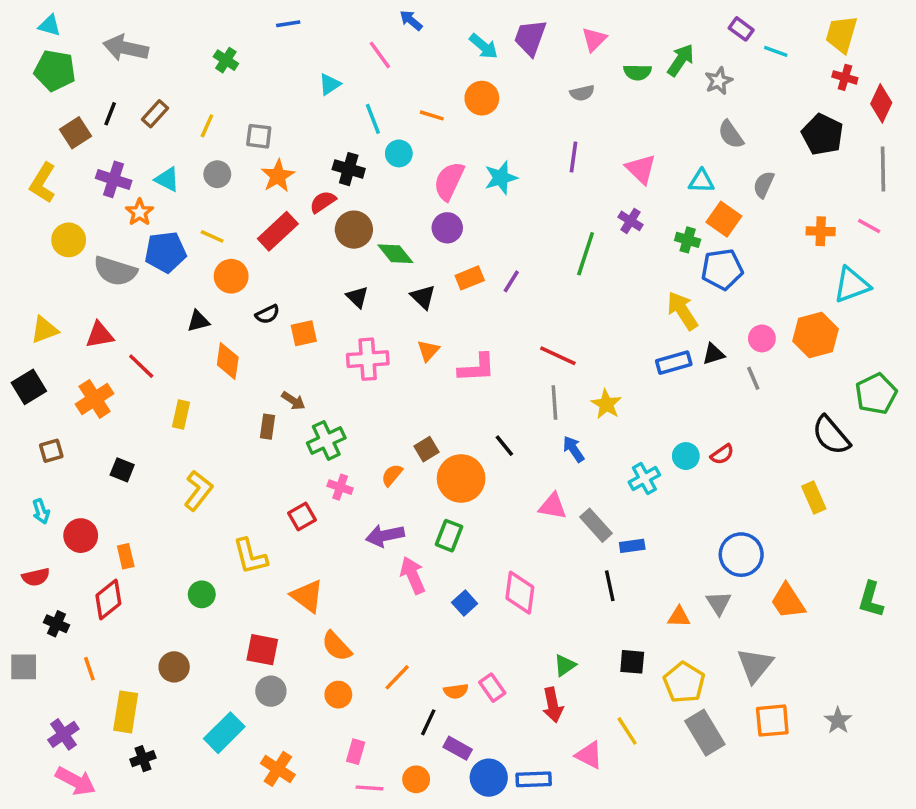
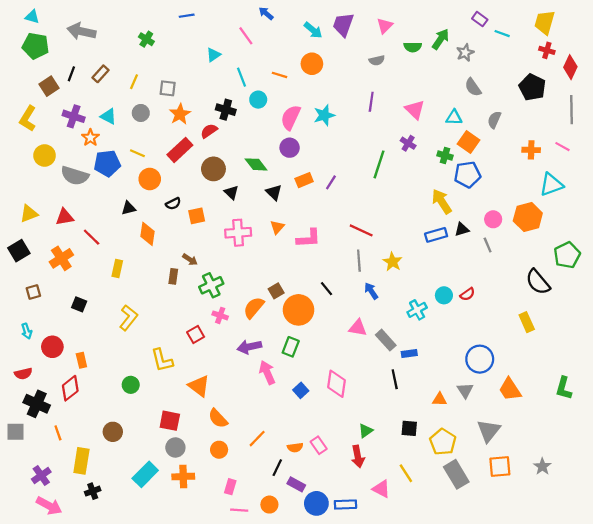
brown circle: (354, 230) -> (213, 169), moved
orange semicircle: (392, 475) -> (254, 308), size x1.5
black cross: (57, 624) -> (37, 404), size x1.6
orange cross: (278, 769) -> (183, 477), moved, turned -35

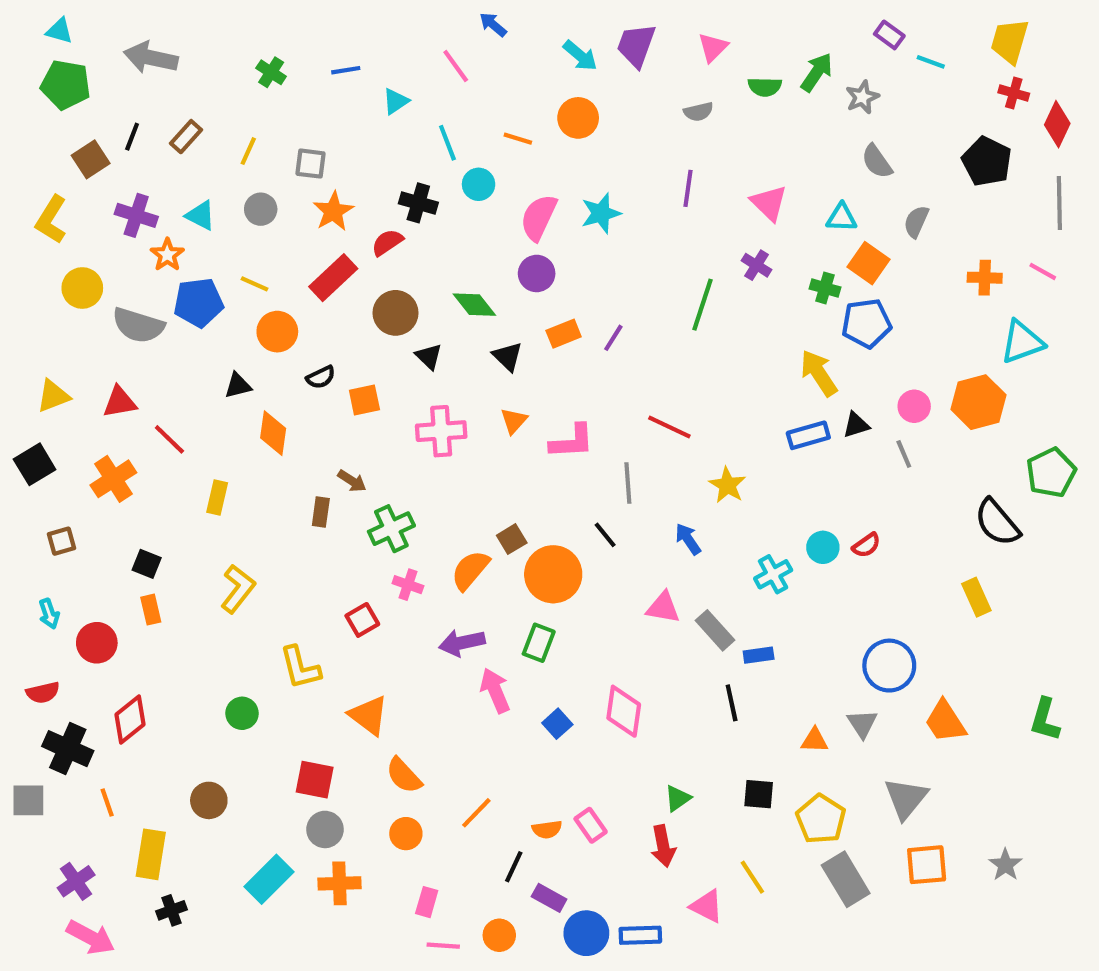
blue line: (187, 16) -> (346, 70), moved
gray line: (359, 261) -> (628, 483), moved
orange rectangle: (81, 360) -> (151, 610), moved

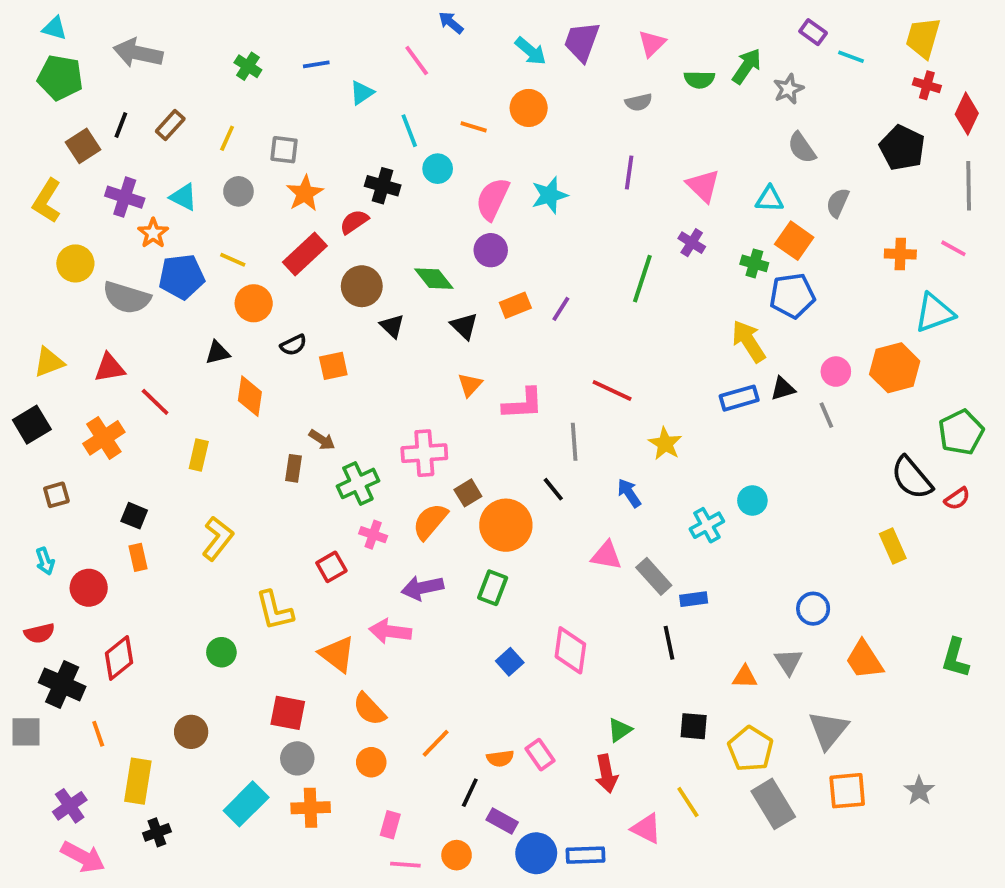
pink cross: (441, 431) -> (424, 453), moved
red semicircle: (866, 545) -> (957, 499), moved
blue circle: (889, 666) -> (813, 609), size x0.7
pink arrow: (495, 690) -> (390, 631), moved, turned -60

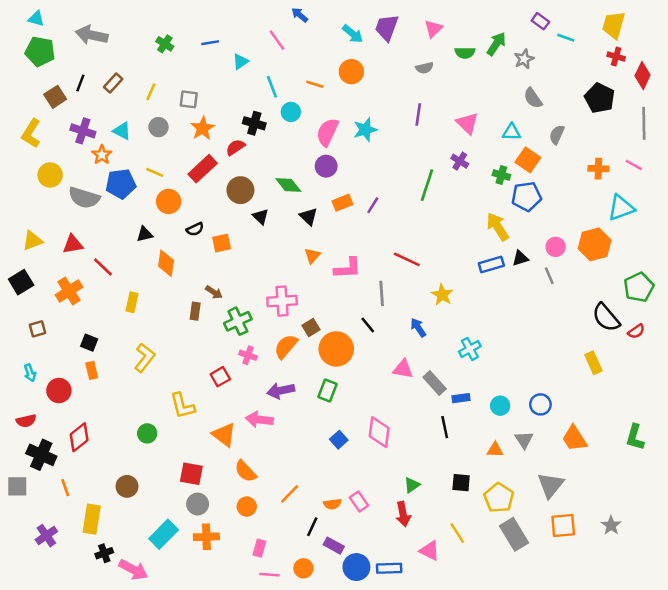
cyan circle: (752, 501) -> (500, 406), moved
pink arrow: (83, 857) -> (133, 570), moved

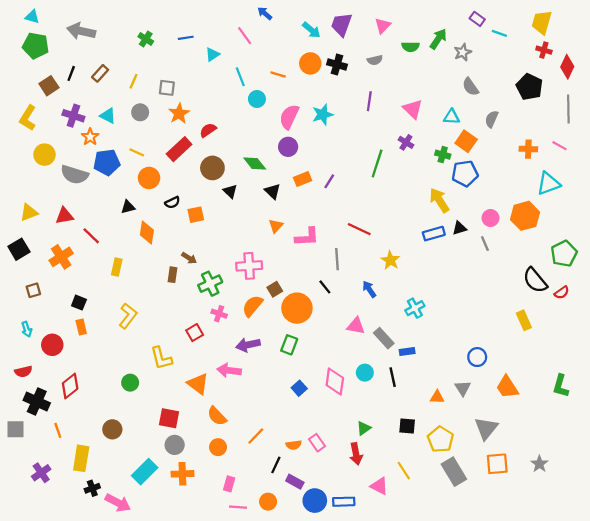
black cross: (254, 123) -> (337, 65), moved
cyan circle: (500, 406) -> (365, 373), moved

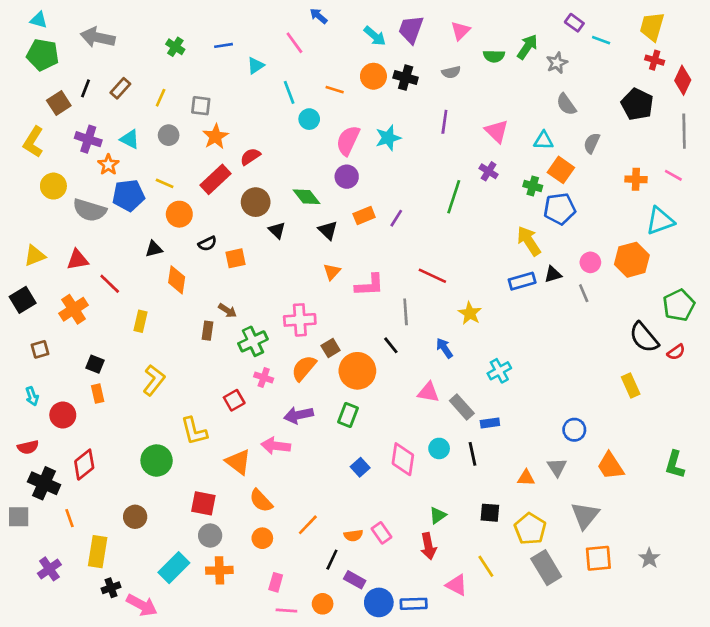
green circle: (130, 383) -> (157, 461), size x1.5

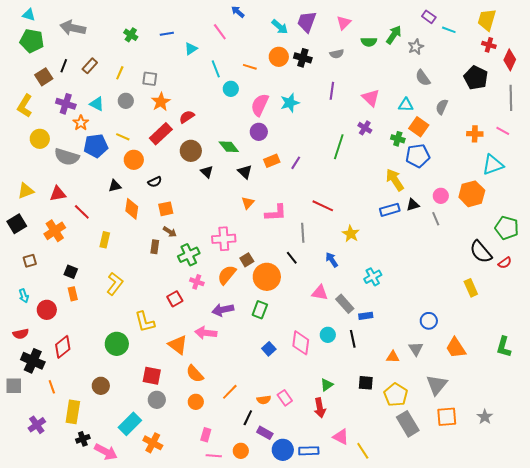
orange square: (236, 258) -> (166, 209), moved
green pentagon: (679, 305) -> (507, 228), turned -30
yellow line: (486, 566) -> (363, 451), moved
orange cross: (219, 570) -> (153, 443), moved, turned 30

